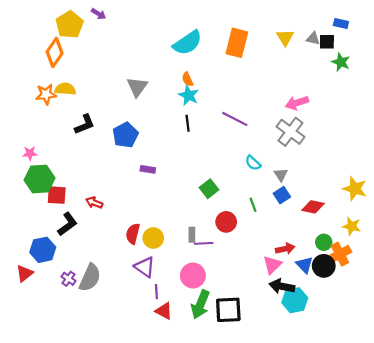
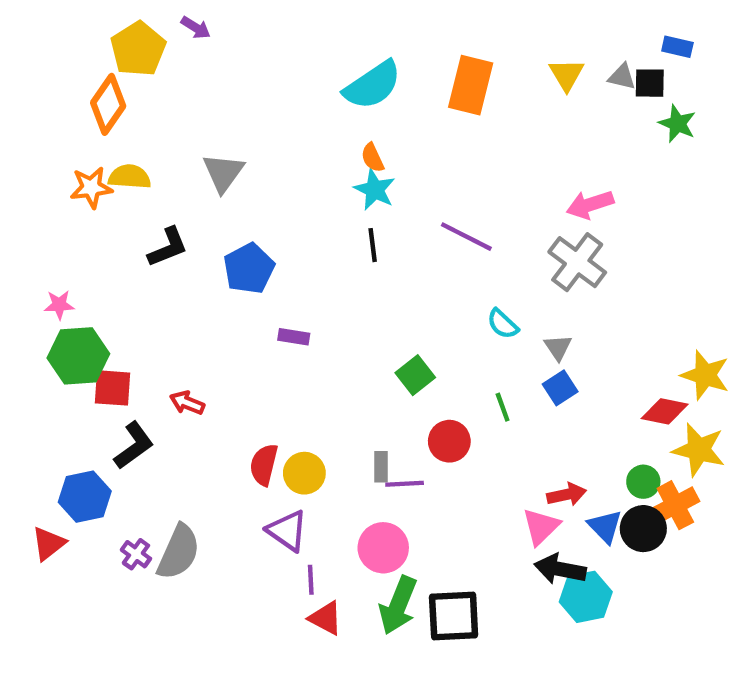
gray triangle: (137, 87) -> (223, 173), moved
red diamond: (313, 207) -> (665, 411), moved
yellow star: (352, 226) -> (699, 450), size x1.4

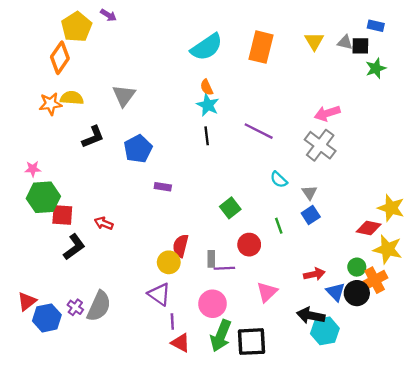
green star: (677, 124) -> (376, 68), turned 30
red semicircle: (264, 465) -> (181, 246), moved
blue hexagon: (85, 497) -> (47, 318), moved
pink triangle: (541, 526) -> (267, 292), moved

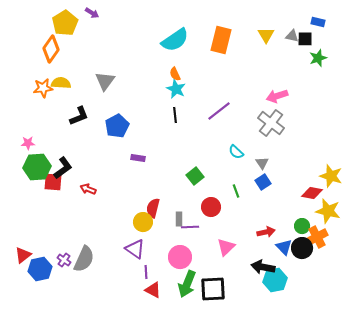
purple line: (259, 131) -> (219, 111), turned -65
black L-shape: (74, 247) -> (63, 168), moved

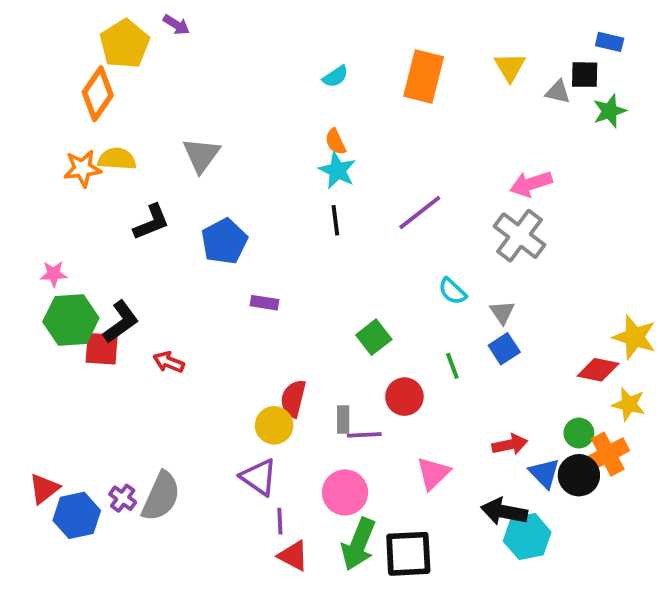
gray triangle: (292, 36) -> (558, 92), moved
cyan semicircle: (175, 40) -> (335, 76), size x0.5
yellow star: (328, 211) -> (629, 404), size x0.7

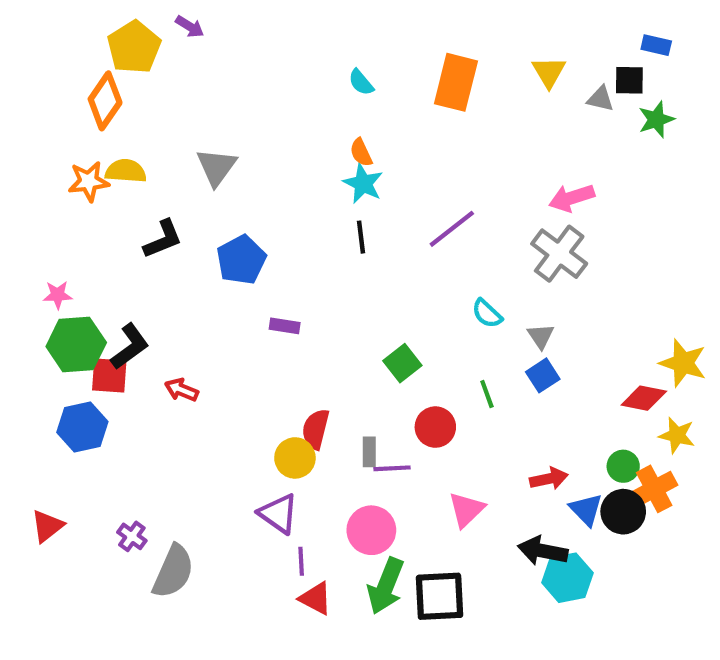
cyan semicircle: (335, 76) -> (361, 82), turned 84
gray semicircle: (161, 496) -> (173, 572), moved
blue hexagon: (77, 515) -> (82, 427), moved

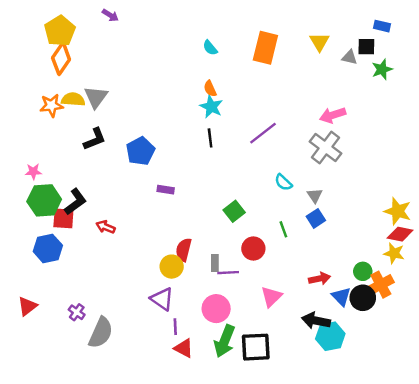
yellow pentagon: (134, 47) -> (60, 31), moved
gray triangle: (217, 167) -> (96, 97), moved
red diamond: (644, 398) -> (400, 234), moved

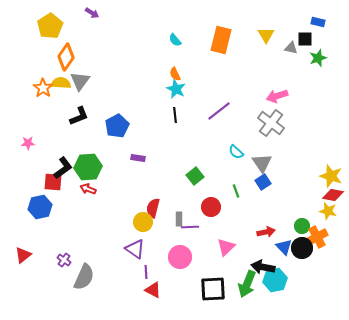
orange diamond: (61, 59) -> (66, 57), moved
orange star: (51, 105) -> (43, 88), turned -30
gray triangle: (315, 196) -> (262, 163), size x1.5
green hexagon: (44, 200) -> (88, 167), moved
green arrow: (225, 341) -> (247, 284), moved

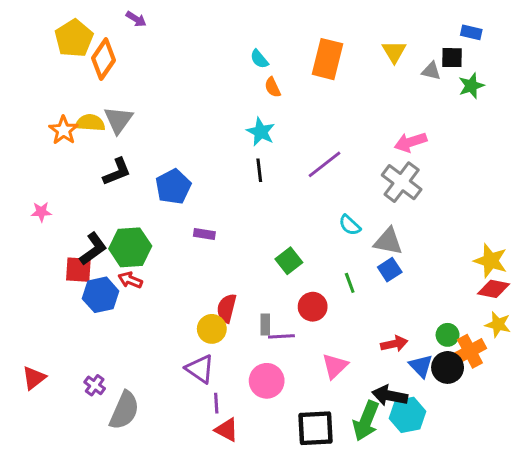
orange diamond: (66, 57) -> (104, 59), moved
orange semicircle: (175, 74) -> (273, 87), moved
gray triangle: (262, 163) -> (388, 241), turned -45
blue hexagon: (40, 207) -> (101, 295), moved
yellow star: (328, 211) -> (498, 324), moved

